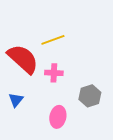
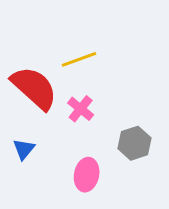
pink cross: (54, 73) -> (81, 109), turned 36

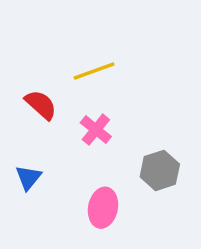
red semicircle: (34, 88) -> (41, 105), size x0.6

